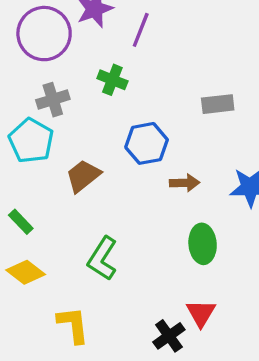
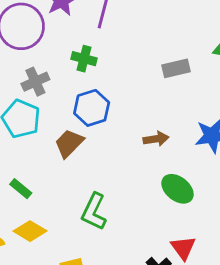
blue hexagon: (147, 143) -> (92, 108), moved
green ellipse: (203, 244) -> (177, 189), turned -40

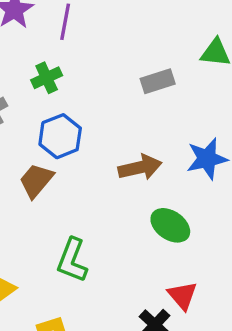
green cross: (84, 59) -> (47, 78), turned -35
brown arrow: (156, 139) -> (140, 167), size x1.4

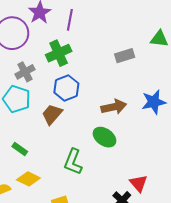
green cross: (47, 78) -> (59, 53), size x1.4
green ellipse: (170, 225) -> (104, 137), moved

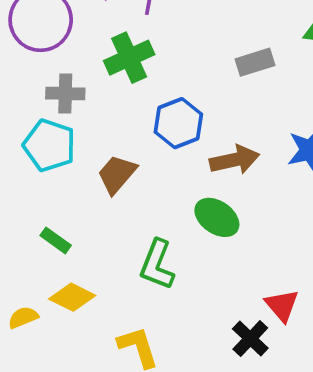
gray cross: (25, 72) -> (65, 93), turned 30
blue hexagon: (66, 88) -> (178, 123), moved

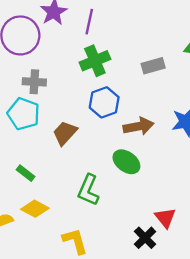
green cross: (129, 58) -> (95, 61), moved

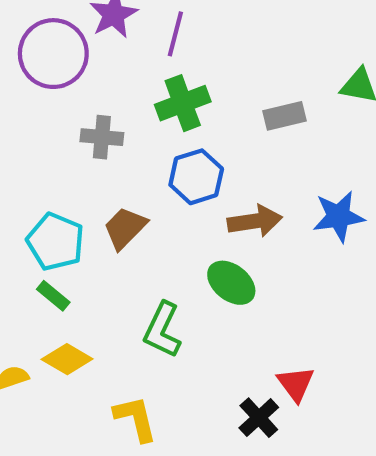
gray cross: (34, 82) -> (102, 137), moved
cyan pentagon: (24, 114) -> (56, 242), moved

